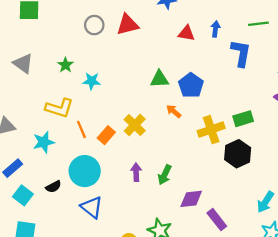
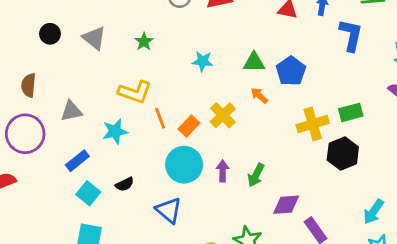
cyan star: (92, 81) -> (203, 61), moved
orange arrow: (174, 111) -> (259, 95), moved
cyan circle: (85, 171) -> (184, 165), moved

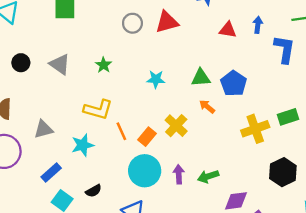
black hexagon: (343, 154) -> (283, 172), moved
green arrow: (256, 175) -> (208, 176), turned 48

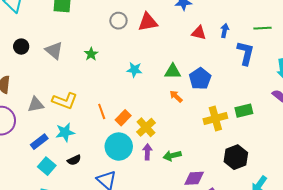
yellow L-shape: (98, 110) -> (65, 101), moved
yellow cross: (176, 126) -> (146, 127), moved
cyan star: (83, 145) -> (65, 132), moved

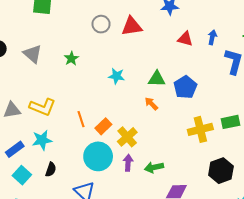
orange arrow: (176, 96) -> (151, 104), moved
black semicircle: (74, 160) -> (51, 170), turned -48

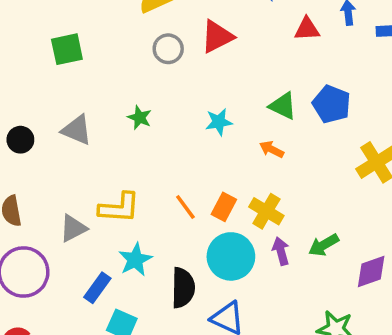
green triangle: (157, 79) -> (283, 106), turned 42
orange arrow: (151, 104) -> (272, 149), moved
black semicircle: (51, 170) -> (183, 288), moved, size x1.6

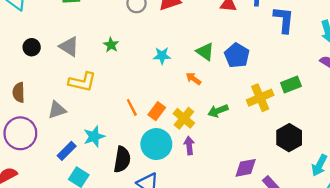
yellow L-shape: (119, 208) -> (82, 82), moved
green arrow: (324, 245) -> (218, 111), moved

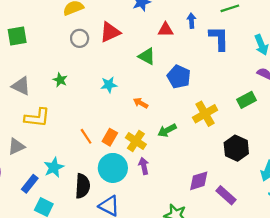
green triangle: (205, 52) -> (147, 56), moved
green rectangle: (291, 84) -> (247, 100), moved

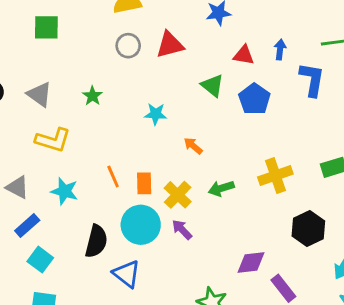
blue pentagon: (179, 77) -> (254, 99), moved
orange rectangle: (110, 137) -> (144, 183), turned -42
gray triangle: (16, 146) -> (17, 187), moved, turned 42
purple arrow: (144, 166) -> (182, 230), turned -42
cyan star: (54, 167) -> (64, 191), moved, turned 30

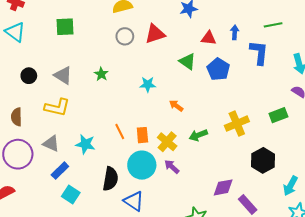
yellow L-shape: (53, 140) -> (57, 107), moved

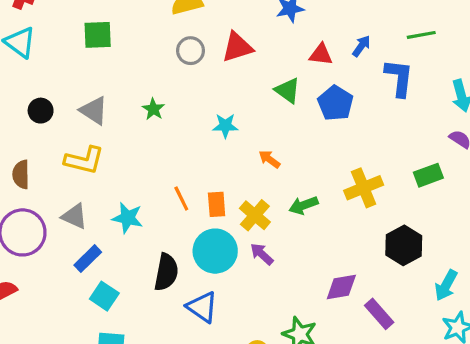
blue arrow: (235, 32) -> (361, 46), turned 32

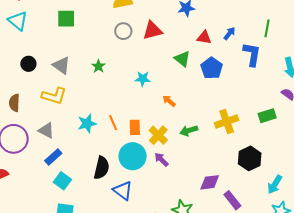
green line: (421, 35) -> (267, 28), turned -72
cyan star: (128, 218) -> (87, 124), moved, turned -30

